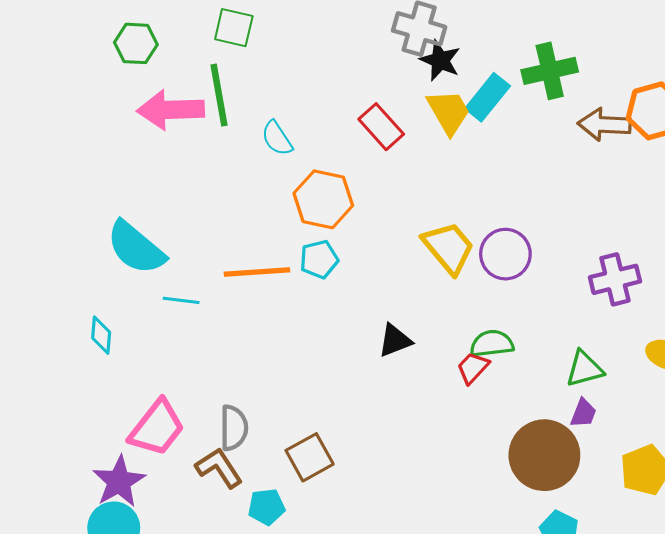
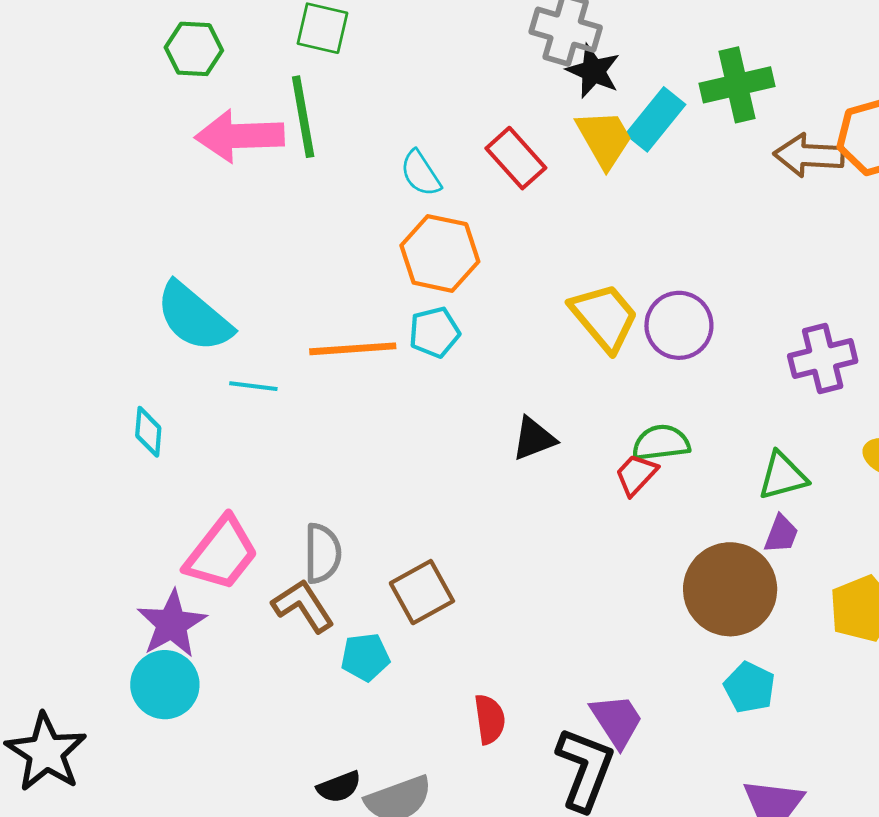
cyan semicircle: (277, 138) -> (421, 173), moved

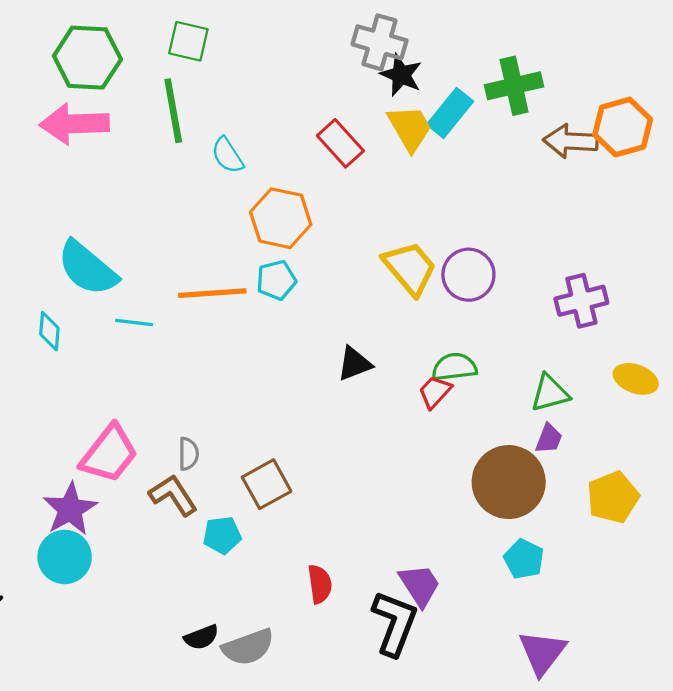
green hexagon: (194, 49) -> (87, 58), size x1.5
pink arrow: (239, 136) -> (74, 124), moved
cyan semicircle: (421, 173) -> (227, 155), moved
cyan diamond: (148, 432) -> (49, 331), moved
gray semicircle: (322, 553) -> (188, 454), size x0.7

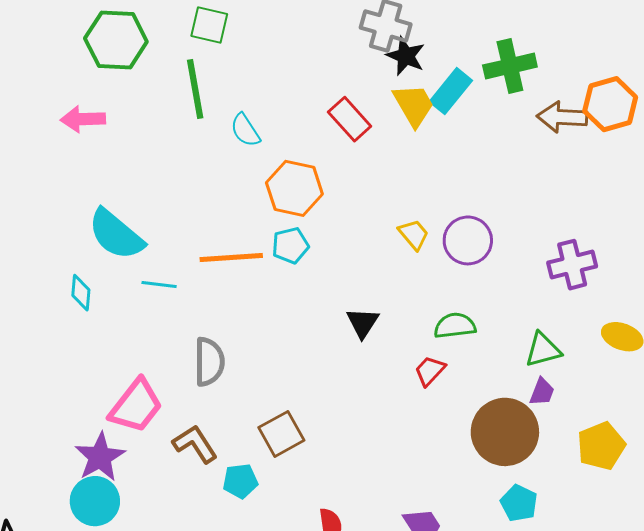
pink arrow: (74, 124) -> (83, 119), moved, size x0.7
yellow trapezoid: (410, 268) -> (414, 234), size x0.6
black triangle: (354, 364) -> (363, 323), turned -36
red trapezoid: (435, 392) -> (430, 371), moved
gray semicircle: (188, 454) -> (209, 362), moved, size x1.6

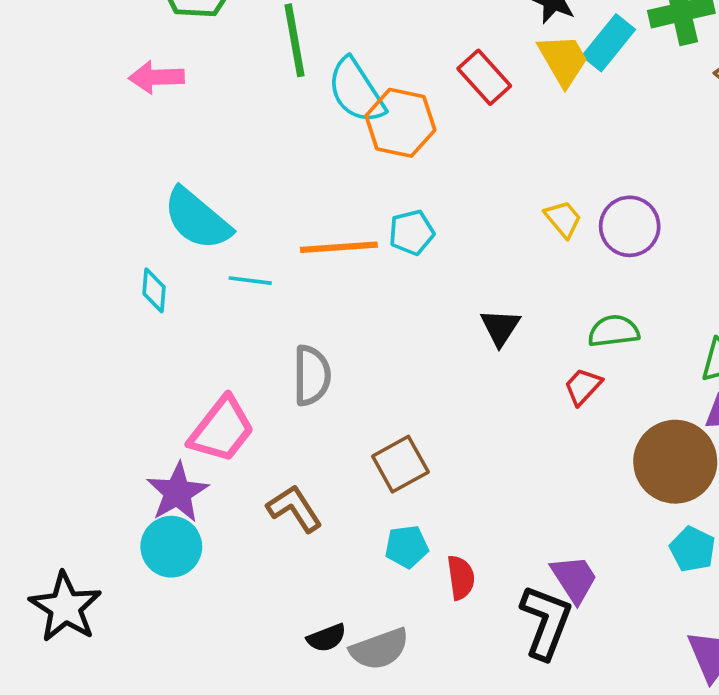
cyan semicircle: (245, 130) -> (356, 91), size x1.6
orange hexagon: (294, 188) -> (400, 123), moved
brown L-shape: (195, 444) -> (295, 508), moved
cyan pentagon: (240, 481) -> (407, 547), moved

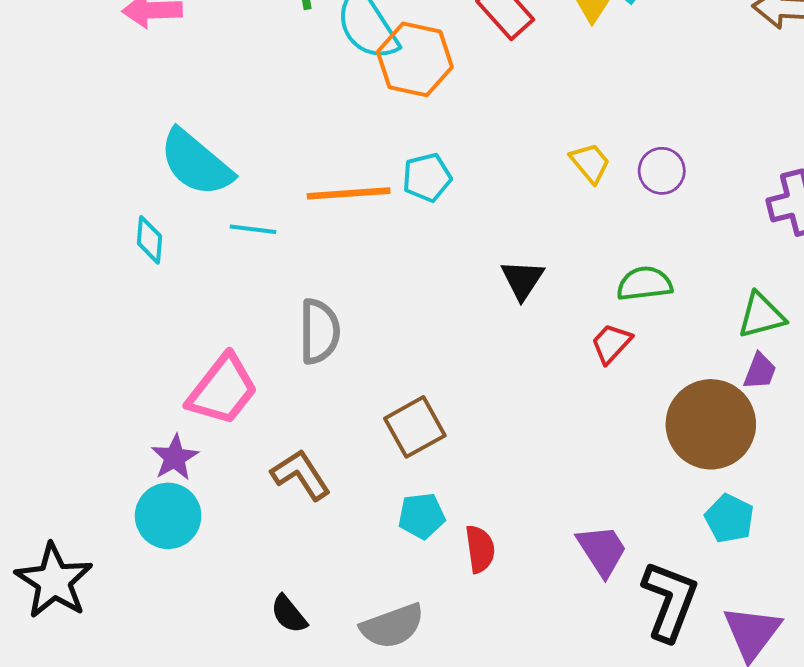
purple circle: (630, 226) -> (662, 171), size x0.7
purple star: (177, 492) -> (175, 457), size x0.7
black L-shape: (546, 622) -> (670, 601), moved
black semicircle: (327, 638) -> (289, 614), moved, turned 72

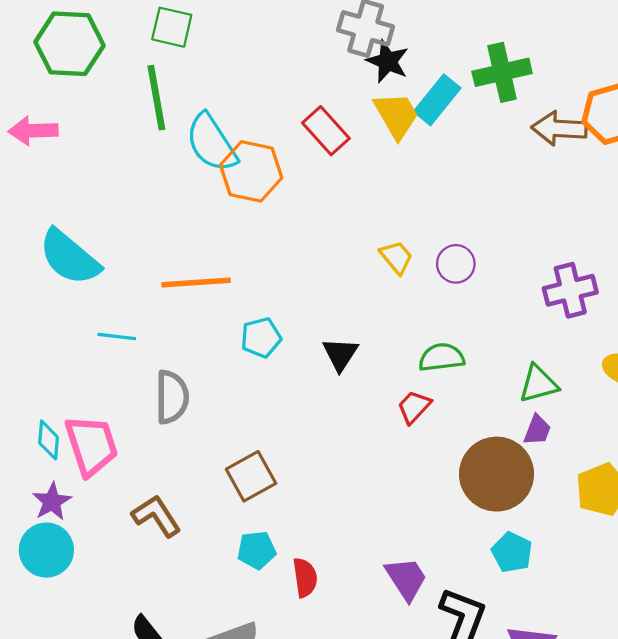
cyan pentagon: (427, 177) -> (261, 338), moved
cyan line: (253, 229) -> (117, 337), moved
cyan diamond: (149, 240) -> (49, 440), moved
pink trapezoid: (222, 390) -> (91, 445), turned -56

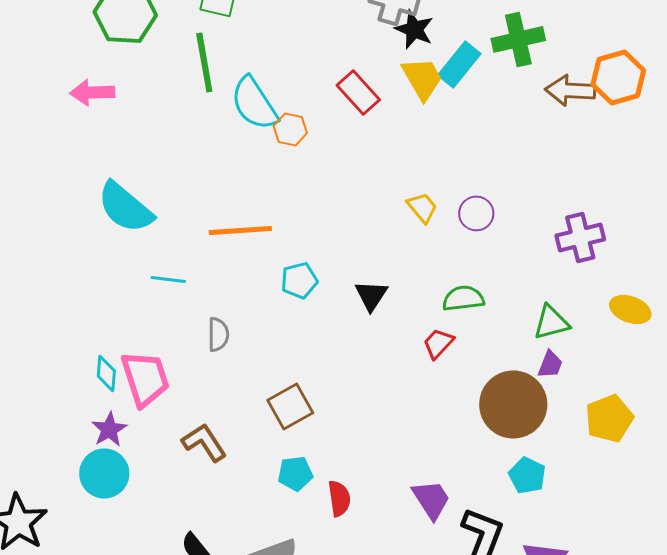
orange hexagon: (251, 171) -> (290, 129), size x0.6
gray semicircle: (172, 397) -> (218, 334), size x0.7

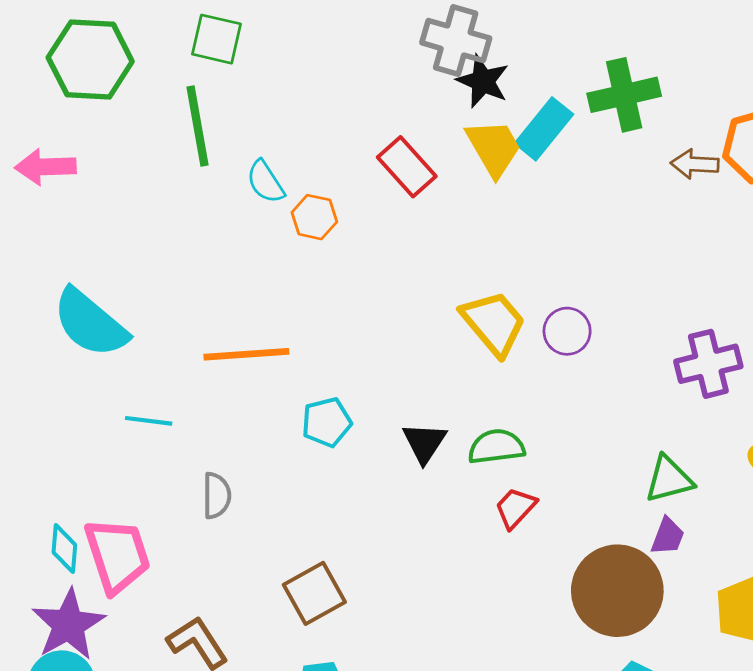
brown arrow: (570, 90) -> (695, 164), size x0.7
cyan semicircle: (254, 103) -> (265, 182), size x0.6
yellow trapezoid: (422, 207) -> (494, 323), size x1.6
green semicircle: (463, 298) -> (496, 447), moved
purple star: (109, 429) -> (68, 625), size x1.5

